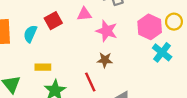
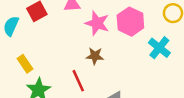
pink hexagon: (150, 27) -> (130, 22), moved
yellow rectangle: (43, 67) -> (25, 64), turned 56

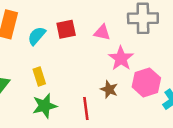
pink hexagon: (130, 22) -> (146, 82), moved

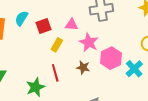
cyan semicircle: (37, 36) -> (21, 18), moved
yellow rectangle: (39, 77) -> (57, 45), moved, turned 56
red line: (86, 108) -> (55, 73), moved

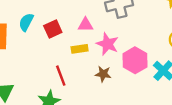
yellow rectangle: (57, 45) -> (80, 49), moved, turned 56
red line: (55, 73) -> (61, 76), moved

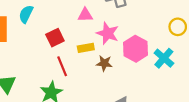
red square: (53, 29) -> (55, 38), moved
yellow rectangle: (80, 49) -> (86, 48), moved

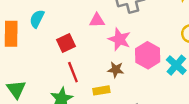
yellow rectangle: (86, 48) -> (101, 90), moved

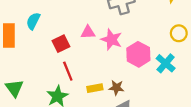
pink triangle: (97, 20) -> (88, 32), moved
brown star: (116, 70) -> (116, 88), moved

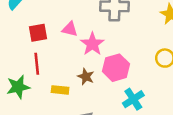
cyan cross: (166, 63) -> (133, 99), moved
brown star: (116, 88) -> (86, 77), moved

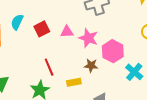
red square: (38, 33) -> (42, 29), moved

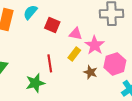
red square: (42, 29) -> (52, 25), turned 35
yellow rectangle: (74, 82) -> (74, 54), moved, turned -56

